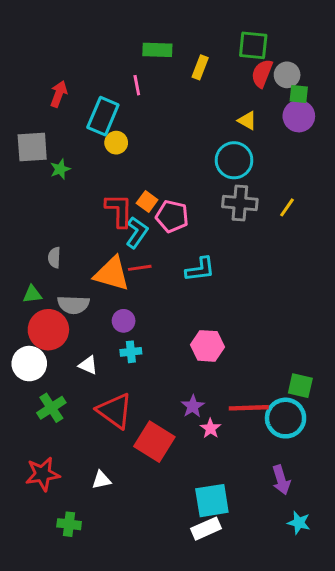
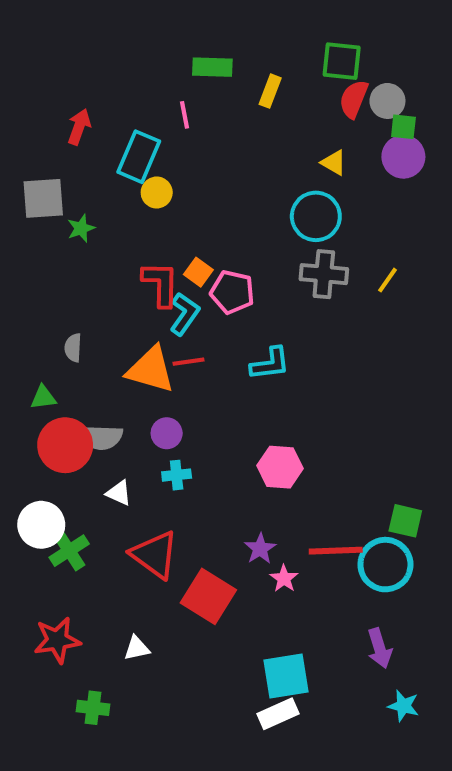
gray semicircle: (73, 305) -> (101, 437), moved
white circle: (29, 364) -> (41, 525), moved

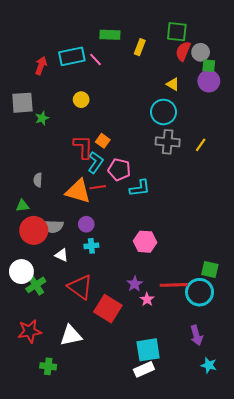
pink line: (185, 115) -> (96, 59), turned -32
cyan rectangle: (139, 157) -> (72, 56), moved, turned 55
pink pentagon: (232, 292) -> (119, 170), moved
white triangle: (137, 648) -> (71, 335), size x1.6

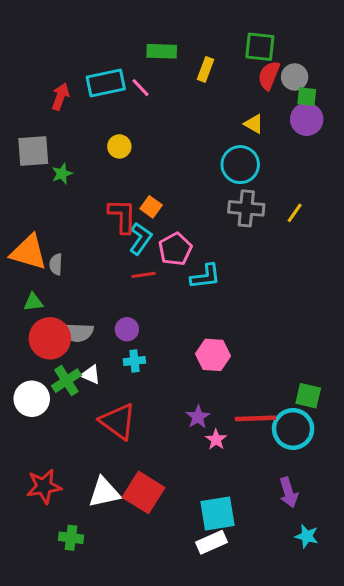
pink pentagon: (119, 170) -> (175, 249), turned 30
orange triangle: (78, 191) -> (29, 252), moved
green cross: (36, 285) -> (66, 381), moved
red square: (108, 309) -> (144, 492), moved

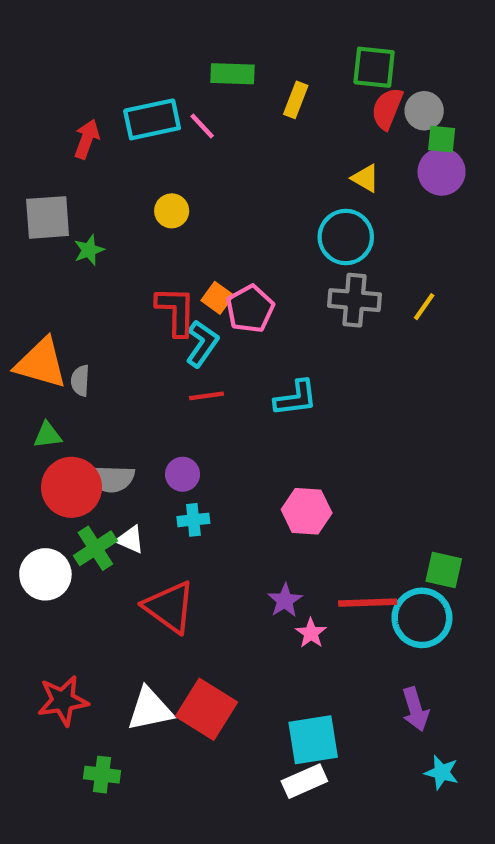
pink pentagon: (175, 249) -> (250, 309), moved

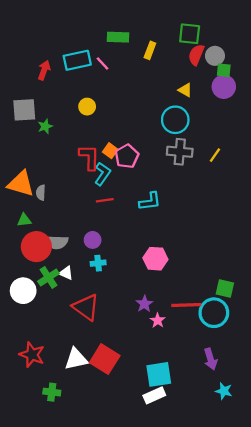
red star: (63, 701) -> (32, 355), turned 30

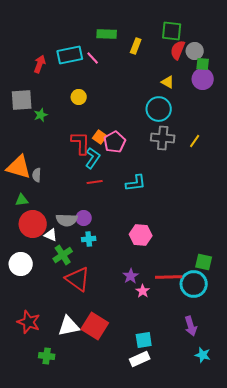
gray semicircle: (56, 242) -> (67, 220), moved
white triangle: (66, 273) -> (51, 235), moved
green cross: (48, 277) -> (63, 255), moved
cyan square: (159, 374) -> (144, 340), size x0.7

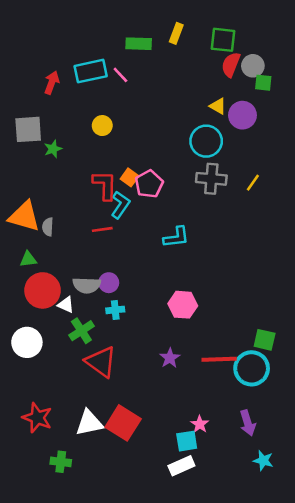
yellow rectangle: (136, 46) -> (176, 33), moved
purple circle: (203, 79) -> (242, 115), moved
red line: (95, 182) -> (102, 229), moved
pink star: (143, 291) -> (200, 424), moved

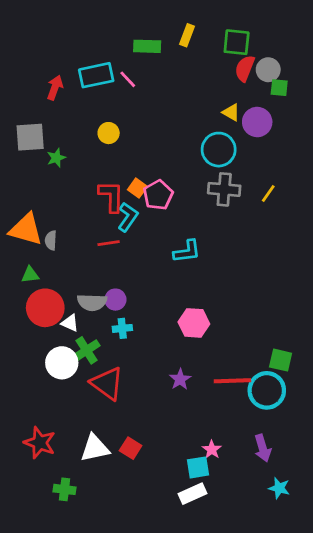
white circle: (27, 342) -> (62, 363), moved
red square: (123, 423) -> (131, 448), size x0.6

